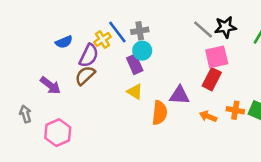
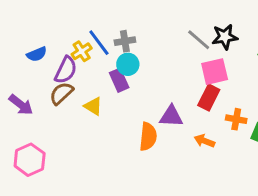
yellow triangle: (135, 92) -> (93, 106), moved
orange cross: (235, 110) -> (236, 119), moved

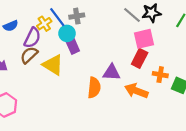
cyan circle: (128, 64) -> (67, 33), moved
yellow triangle: (93, 106) -> (53, 65), size x1.5
orange arrow: (204, 141) -> (136, 91), size x1.5

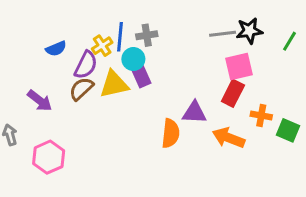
gray line: (132, 15) -> (223, 34), turned -48
blue line: (57, 17) -> (120, 37), turned 42
yellow triangle: (53, 65) -> (114, 84), moved, turned -45

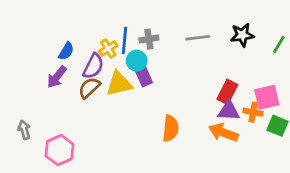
gray line: (223, 34) -> (198, 38), moved
blue semicircle: (56, 49) -> (66, 51), turned -36
pink square: (239, 66) -> (267, 97), moved
purple arrow: (40, 101) -> (57, 77), moved, turned 90
purple triangle: (194, 113) -> (229, 111), moved

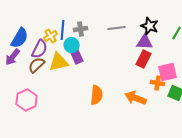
black star: (242, 35) -> (150, 26), turned 30
blue semicircle: (66, 51) -> (20, 38), size x1.5
red rectangle: (227, 92) -> (144, 59), moved
purple triangle: (229, 111) -> (145, 42), moved
pink hexagon: (59, 150) -> (27, 100), moved

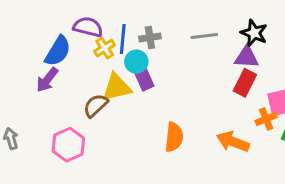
purple semicircle: (40, 49) -> (88, 27), moved, turned -102
brown semicircle: (37, 65) -> (96, 105), moved
orange cross: (158, 83) -> (266, 119), turned -32

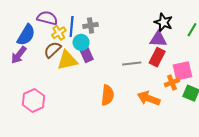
gray line: (204, 36) -> (132, 63), moved
brown semicircle: (96, 105) -> (53, 50), moved

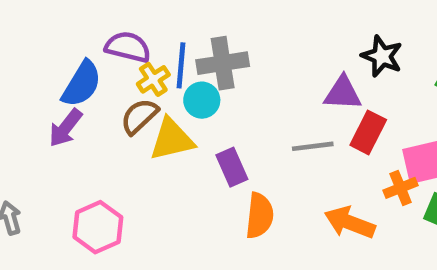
gray cross: (91, 25) -> (223, 63), size x1.5
purple triangle: (158, 39) -> (343, 93), moved
purple rectangle: (86, 54) -> (232, 167), moved

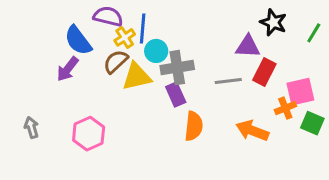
gray cross: (223, 63) -> (177, 68), moved
blue semicircle: (82, 84) -> (78, 40), turned 112

